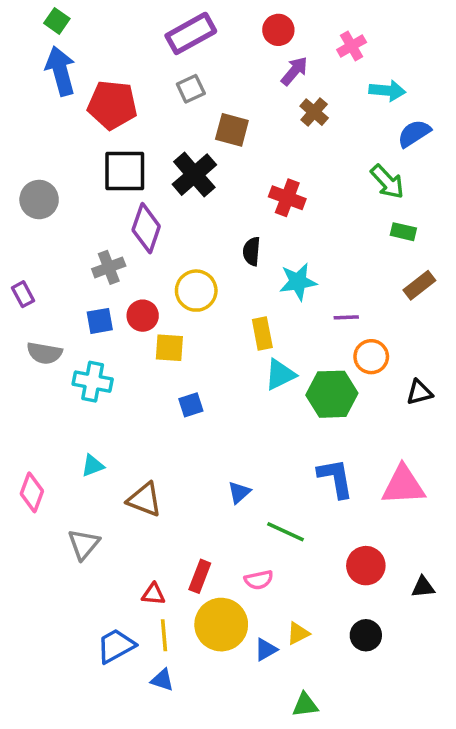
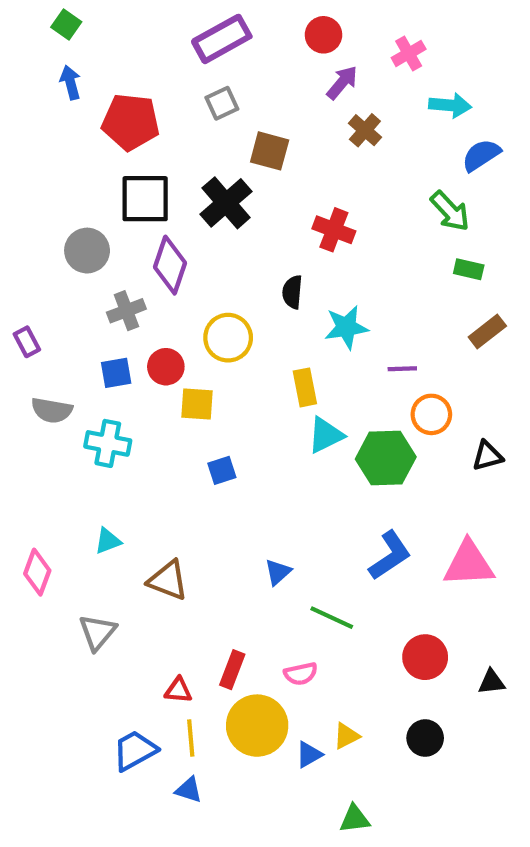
blue arrow: (60, 71) -> (70, 83), size x0.6
gray circle: (39, 200) -> (87, 251), moved
blue L-shape: (336, 478) -> (390, 555), turned 66

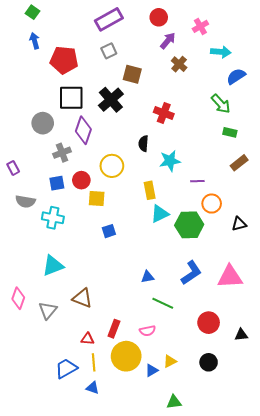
cyan triangle: (108, 541) -> (53, 266), size x1.6
pink diamond: (37, 572) -> (18, 298), moved
blue triangle: (278, 572) -> (148, 277), moved, turned 32
brown triangle: (168, 580) -> (82, 298), moved

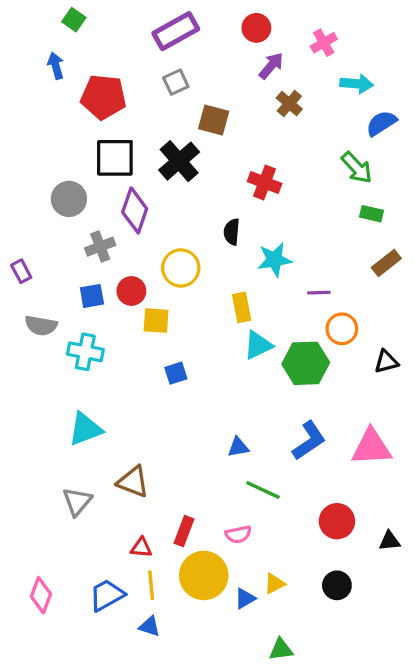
green square: (33, 12) -> (74, 20), moved
pink diamond: (18, 298) -> (41, 595), moved

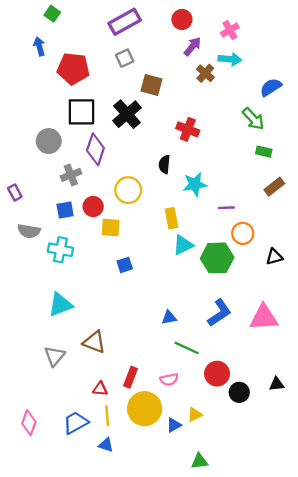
cyan arrow: (357, 84) -> (230, 59), moved
red circle: (337, 521) -> (217, 374), moved
black circle: (337, 585) -> (239, 392), moved

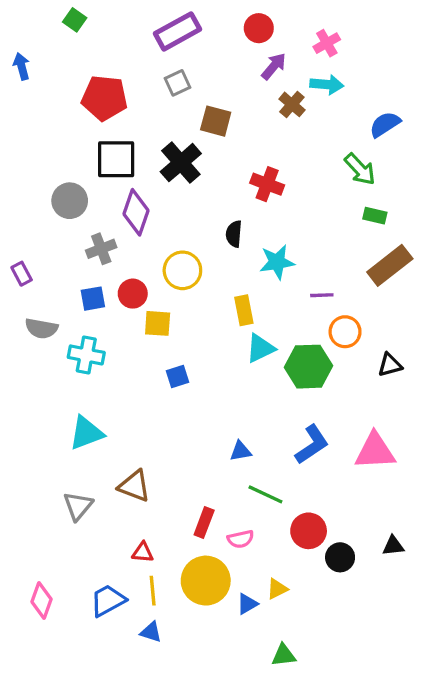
blue arrow: (39, 46) -> (22, 66), moved
brown rectangle: (274, 187) -> (390, 265), size x1.5
red rectangle: (131, 377) -> (204, 523), moved

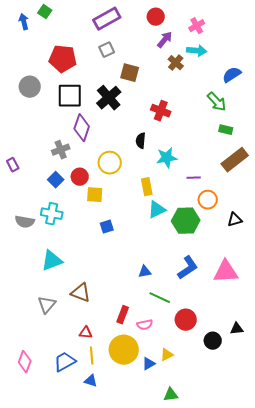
blue arrow: (22, 66) -> (24, 22), moved
gray circle: (70, 201) -> (30, 87), moved
blue square: (93, 299) -> (56, 180), turned -35
gray semicircle: (41, 328) -> (25, 222), moved
black circle: (340, 557) -> (213, 341), moved

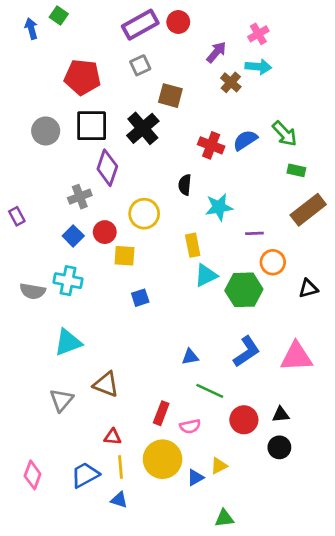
red circle: (156, 17) -> (178, 22), moved
blue semicircle: (232, 75) -> (245, 140), moved
gray circle: (30, 87) -> (46, 131), moved
black triangle: (237, 329) -> (281, 415), moved

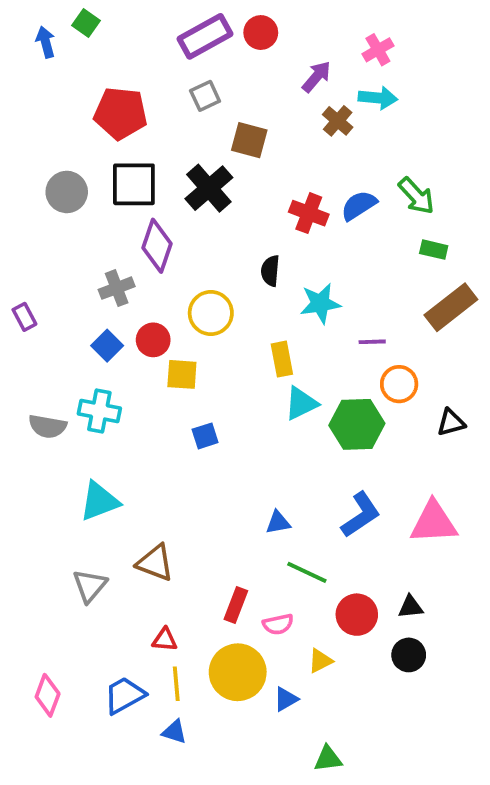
yellow triangle: (219, 466) -> (320, 661), moved

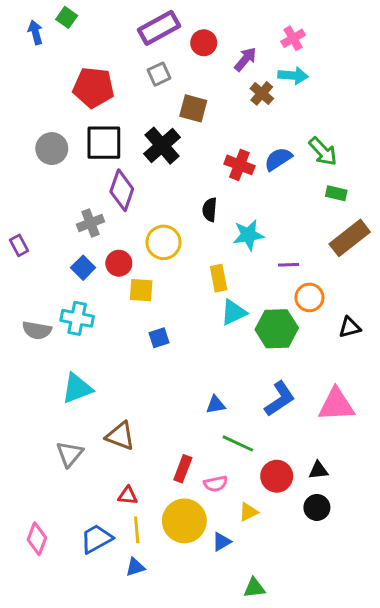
red circle: (261, 33) -> (204, 43), moved
blue triangle: (174, 732) -> (135, 567), turned -36

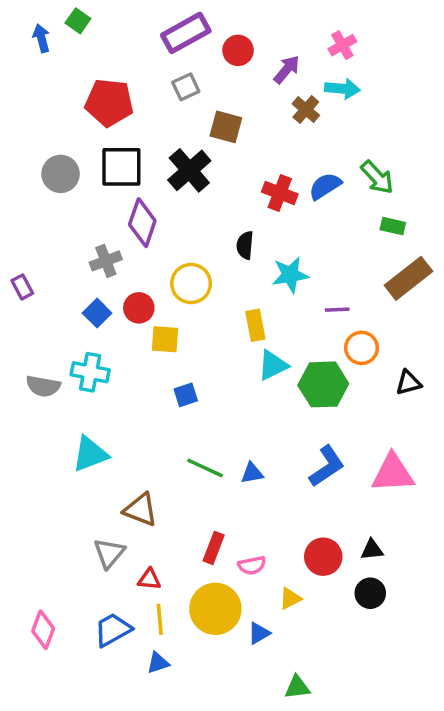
green line: (238, 443) -> (205, 468), moved
gray triangle: (70, 454) -> (109, 553), moved

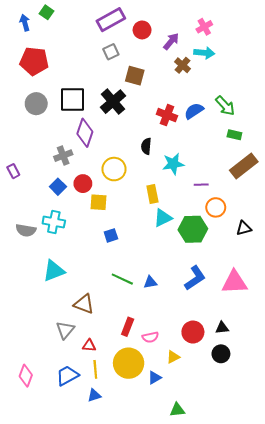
red pentagon: (109, 103) -> (34, 61), moved

